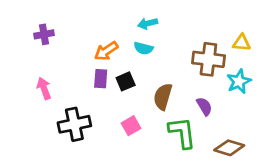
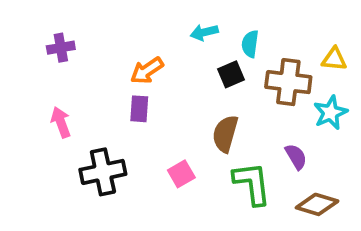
cyan semicircle: (144, 48) -> (250, 44), moved, turned 84
black square: (126, 81) -> (231, 74), moved
purple semicircle: (204, 106) -> (296, 157), moved

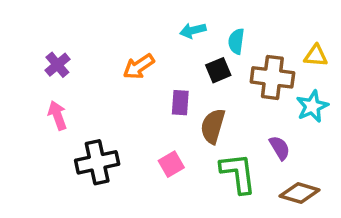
purple cross: (61, 48) -> (57, 65), moved, turned -30
purple rectangle: (139, 109) -> (180, 103), moved

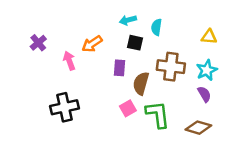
black square: (218, 70) -> (135, 43), moved, turned 35
brown cross: (272, 77) -> (171, 67), moved
pink arrow: (57, 115) -> (69, 61), moved
purple semicircle: (280, 148) -> (204, 94), moved
pink square: (171, 164) -> (128, 108), moved

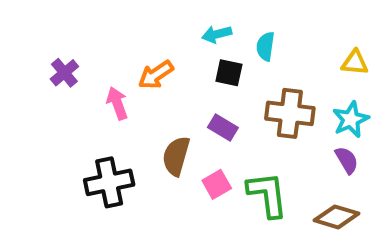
purple rectangle: (119, 68) -> (223, 128), moved, turned -63
brown semicircle: (141, 83) -> (176, 156), moved

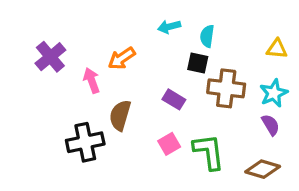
purple cross: (64, 73) -> (50, 57), size x1.4
black square: (229, 73) -> (198, 63), moved
brown semicircle: (176, 156) -> (120, 115), moved

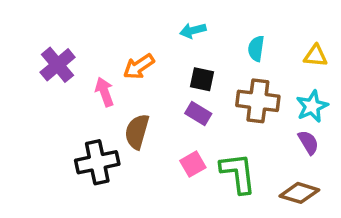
cyan semicircle: (207, 36) -> (256, 49), moved
black square: (198, 63) -> (202, 79), moved

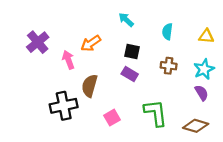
cyan arrow: (193, 30) -> (126, 20), turned 56
brown cross: (258, 101) -> (169, 66), size x0.6
pink square: (193, 164) -> (112, 118), moved

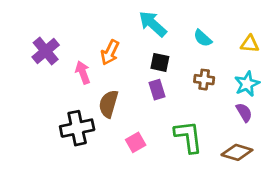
cyan arrow: (126, 20) -> (153, 24), size x1.5
cyan semicircle: (167, 32) -> (203, 38), turned -56
orange arrow: (91, 43) -> (110, 52), turned -30
purple rectangle: (130, 74) -> (157, 90), turned 42

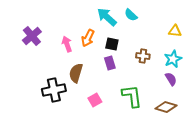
cyan semicircle: (203, 38) -> (131, 15), moved
orange arrow: (110, 52) -> (88, 38), moved
pink arrow: (83, 72) -> (67, 44), moved

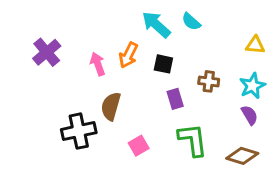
purple rectangle: (110, 63) -> (175, 99), moved

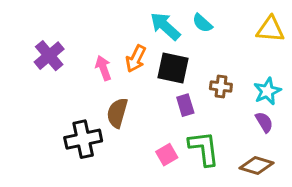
yellow triangle: (255, 45) -> (270, 29), moved, size x1.4
black square: (163, 64) -> (173, 68), size x1.5
pink square: (139, 146) -> (167, 155), moved

